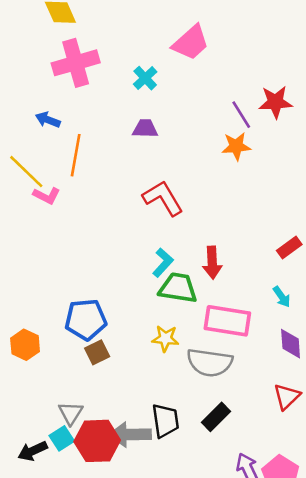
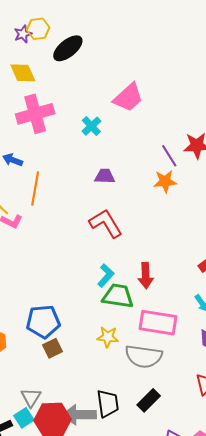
purple trapezoid: (145, 129) -> (105, 176), moved

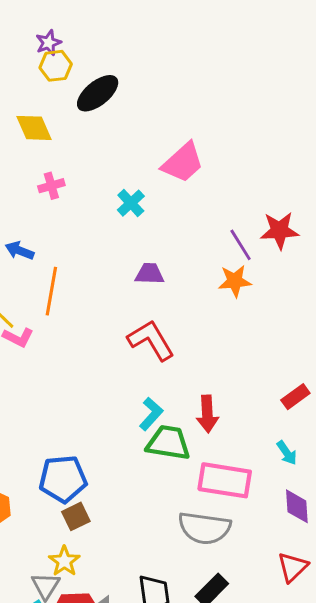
purple star: (23, 34) -> (48, 43), moved
pink cross: (35, 114) -> (51, 186), size x0.5
yellow star: (108, 337) -> (64, 561), moved, turned 30

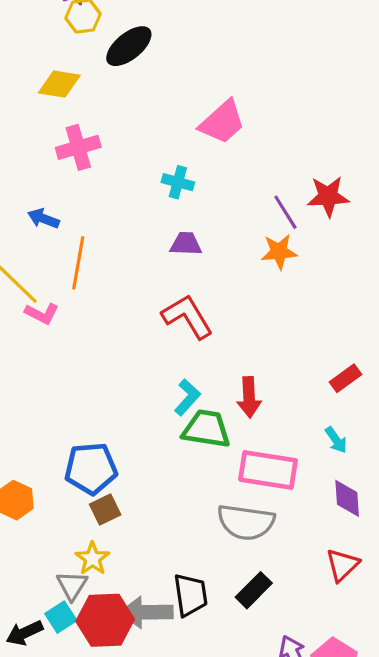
yellow diamond: (34, 128) -> (59, 84), turned -57
pink cross: (51, 186) -> (78, 147), size x1.5
cyan cross: (131, 203) -> (178, 182), moved, turned -32

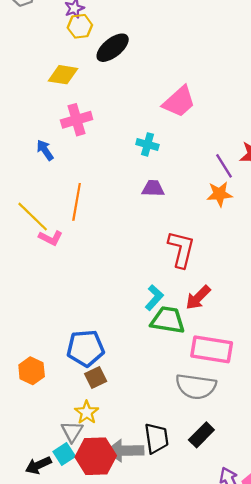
blue arrow: (43, 219) -> (45, 150), moved, turned 35
red L-shape: (187, 317) -> (181, 249), moved, turned 45
red arrow: (249, 397) -> (198, 298), turned 48

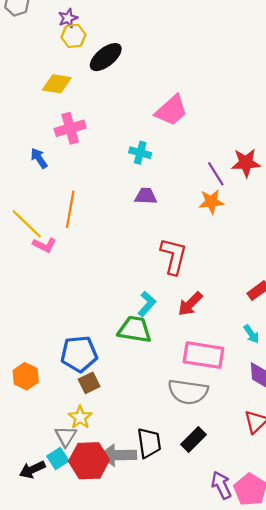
green trapezoid: (168, 320) -> (135, 329), moved

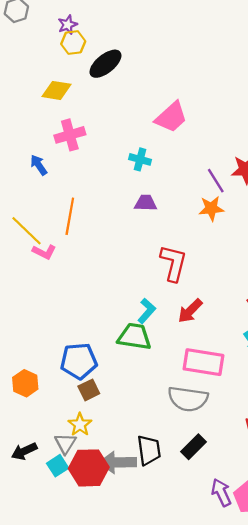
black arrow: (32, 470) -> (24, 451), moved

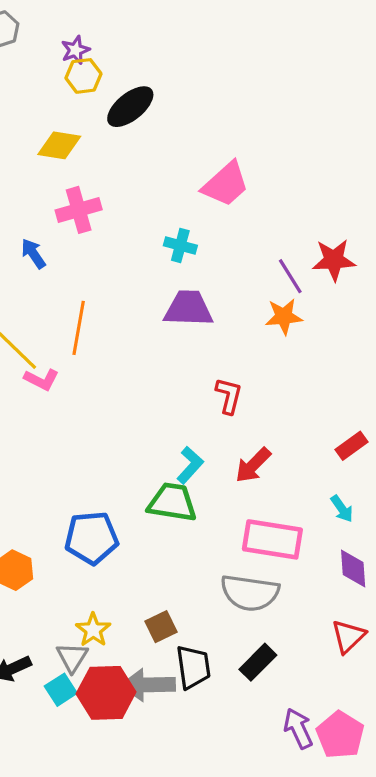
purple trapezoid: (146, 203) -> (188, 308), size x1.5
red L-shape: (173, 263) -> (229, 396), size x0.7
brown square: (89, 390) -> (161, 627), moved

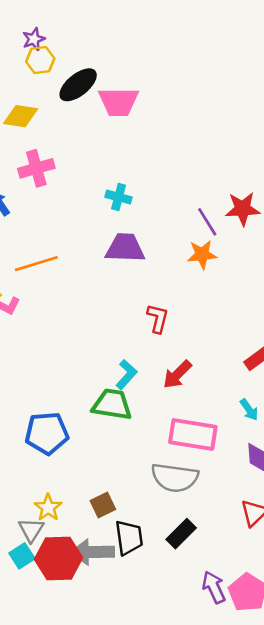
pink trapezoid: (226, 184) -> (119, 102), moved, turned 42
orange line: (79, 328) -> (36, 264), turned 63

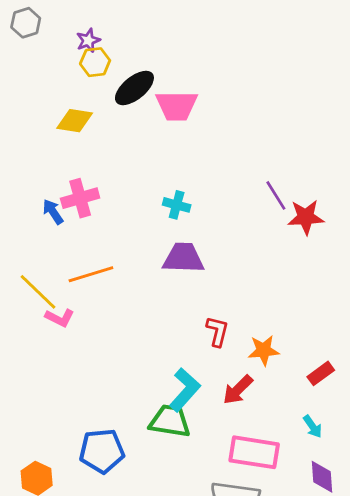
pink cross: (36, 168) -> (80, 198), moved
purple line: (207, 222) -> (276, 195), moved
orange star: (202, 254) -> (264, 350), moved
cyan L-shape: (126, 374) -> (185, 390), size x1.4

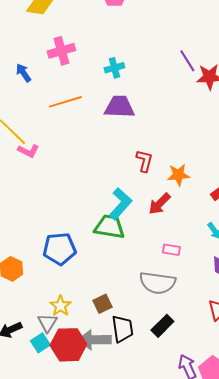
pink cross: (80, 198) -> (61, 51), moved
cyan cross: (177, 205) -> (114, 68), turned -30
orange line: (91, 274) -> (65, 102), moved
pink rectangle: (254, 452) -> (171, 250), size x0.5

